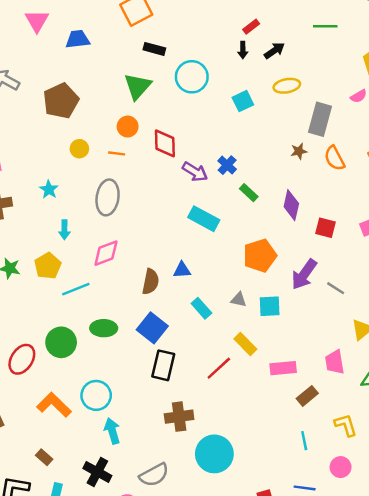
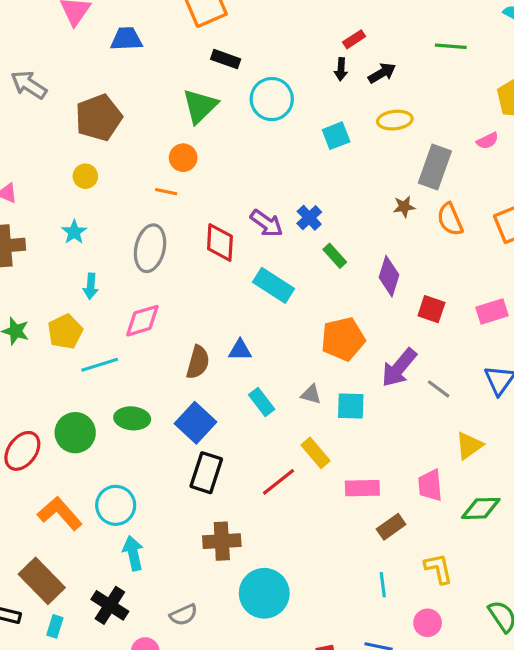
red diamond: (165, 143) -> (220, 243), moved
yellow circle: (79, 149) -> (85, 176), moved
brown rectangle: (44, 457) -> (42, 581), size x2.0
gray semicircle: (154, 475) -> (184, 615), size x0.7

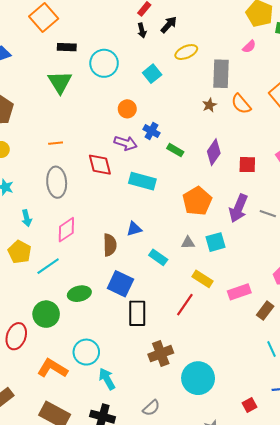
orange circle: (183, 158) -> (127, 109), moved
purple diamond: (389, 276) -> (214, 152), turned 35

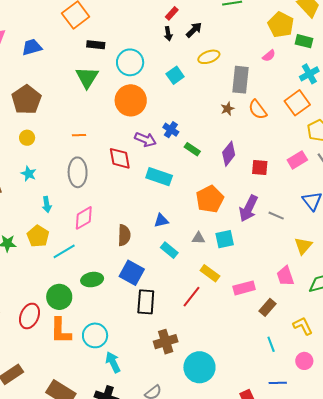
orange circle: (127, 109) -> (131, 100), moved, size x1.8
blue triangle: (134, 229) -> (161, 221), moved
orange L-shape: (52, 368) -> (61, 331), moved, turned -124

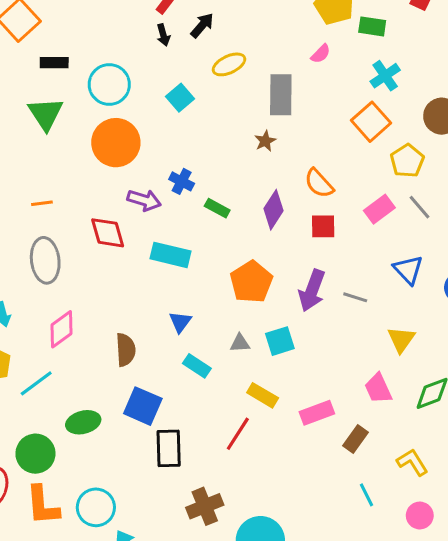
orange semicircle: (258, 110) -> (319, 183), moved
blue triangle: (161, 221) -> (180, 322), turned -35

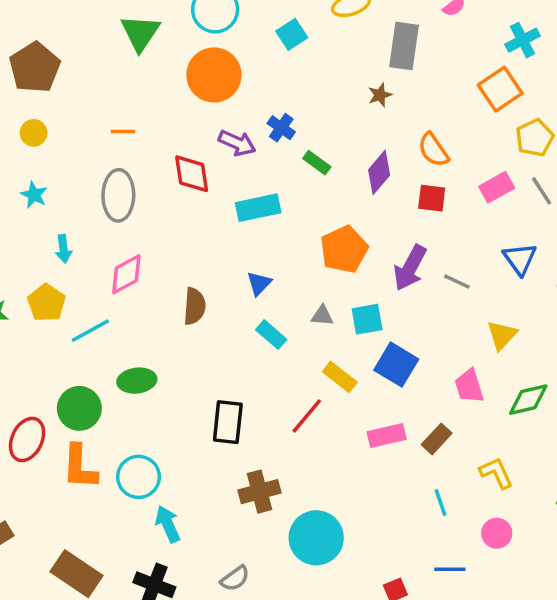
cyan rectangle: (171, 255) -> (258, 208), turned -33
blue square: (143, 406) -> (396, 365), moved
pink rectangle: (317, 413) -> (387, 436), moved

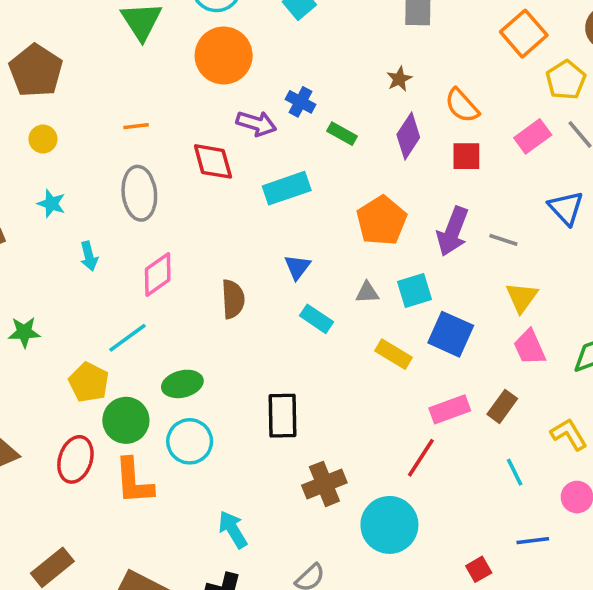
brown star: (380, 95) -> (399, 79), moved
yellow pentagon: (46, 303) -> (89, 382), moved
yellow triangle: (502, 335) -> (522, 297), moved
red line: (307, 416) -> (421, 458), moved
cyan circle: (139, 477) -> (190, 441), moved

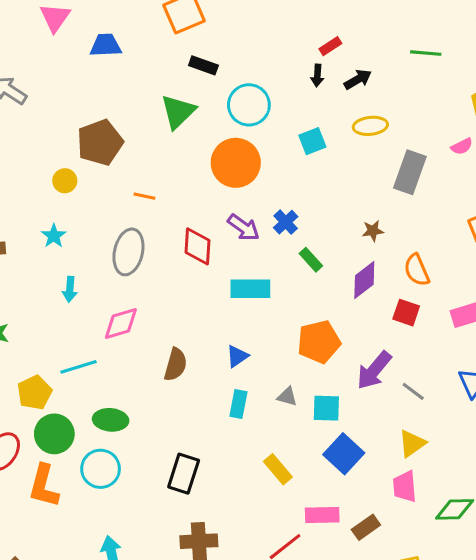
brown pentagon: (36, 71) -> (100, 142), moved
cyan rectangle: (317, 319) -> (238, 404), turned 48
yellow rectangle: (393, 354) -> (278, 469), moved

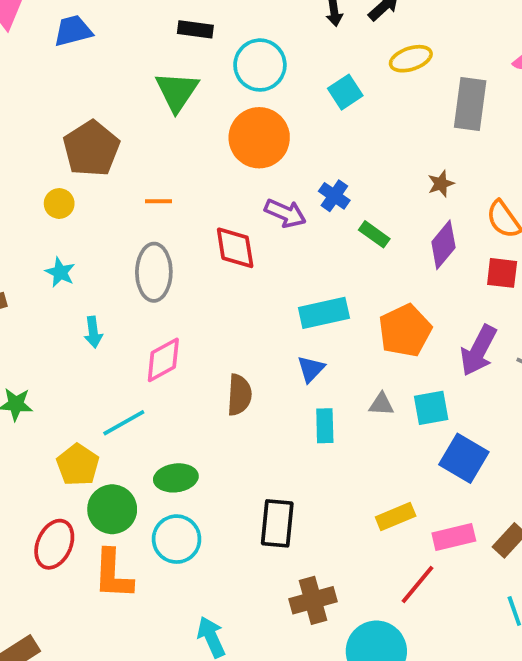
cyan rectangle: (250, 289) -> (324, 313), moved
yellow rectangle: (278, 469) -> (396, 517), moved, turned -60

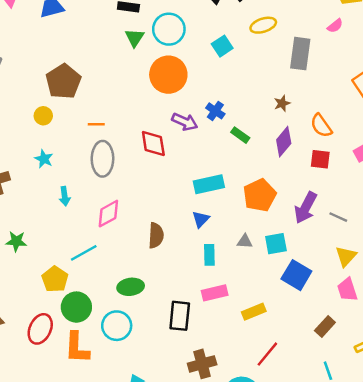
green triangle: (177, 91) -> (135, 38), moved, size x0.7
orange line: (159, 201) -> (96, 124), moved
green ellipse: (176, 478) -> (131, 287), moved
pink rectangle: (454, 537) -> (215, 293), moved

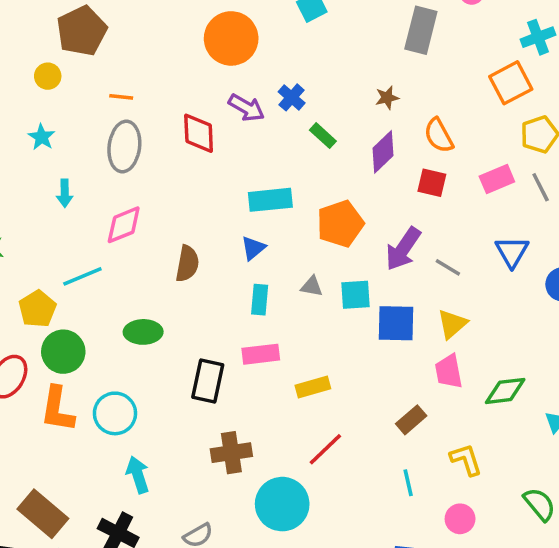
blue square: (296, 275) -> (396, 323), moved, turned -36
cyan circle: (117, 326) -> (115, 413), moved

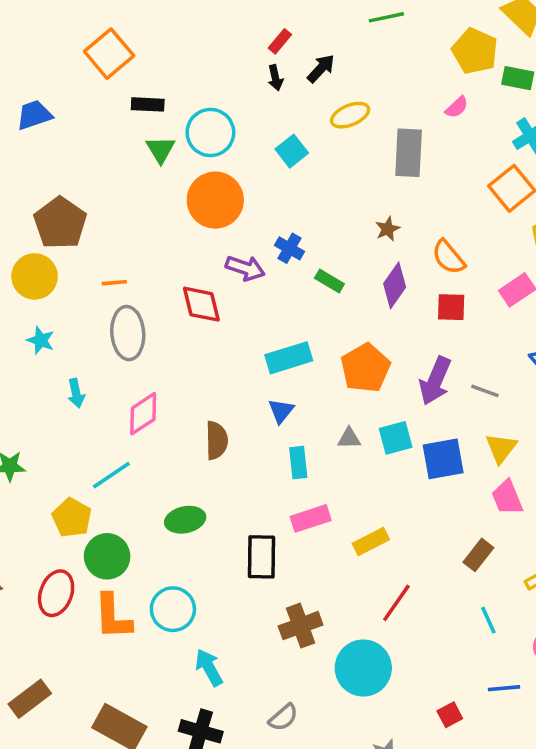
yellow circle: (48, 76) -> (35, 276), size x1.6

